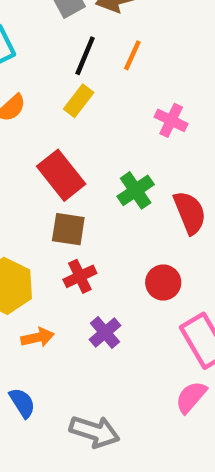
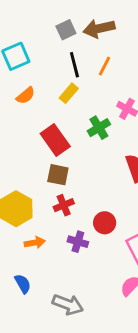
black line: (85, 56) -> (74, 65), turned -40
green cross: (136, 190) -> (99, 128), moved
red circle: (163, 283) -> (105, 223), moved
purple cross: (105, 332) -> (78, 242), turned -36

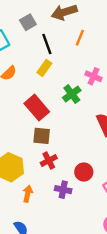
gray square: (66, 30) -> (28, 22), moved
orange line: (105, 66) -> (80, 38), moved
orange arrow: (35, 243) -> (28, 194), turned -63

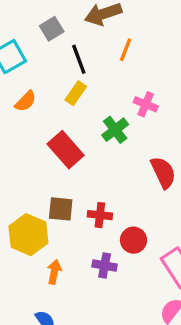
brown square: (42, 136) -> (61, 209), moved
red cross: (49, 161) -> (100, 215), moved, turned 35

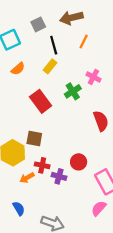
red cross: (100, 215) -> (42, 165), moved
orange arrow: (54, 272) -> (27, 178), turned -136

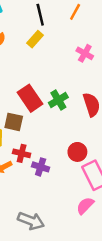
green cross: (73, 91) -> (58, 100), moved
red rectangle: (41, 101) -> (30, 98), moved
red circle: (79, 162) -> (77, 152), moved

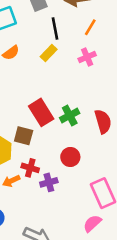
pink cross: (85, 53) -> (87, 57), moved, turned 35
red circle: (77, 152) -> (70, 157), moved
purple cross: (41, 167) -> (49, 182), turned -35

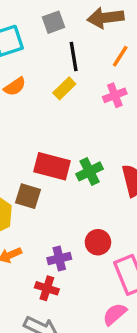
red rectangle: (41, 112) -> (52, 166), turned -45
red circle: (70, 157) -> (98, 242), moved
red cross: (30, 168) -> (47, 288), moved

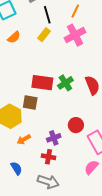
pink cross: (115, 95) -> (75, 35), size x1.5

